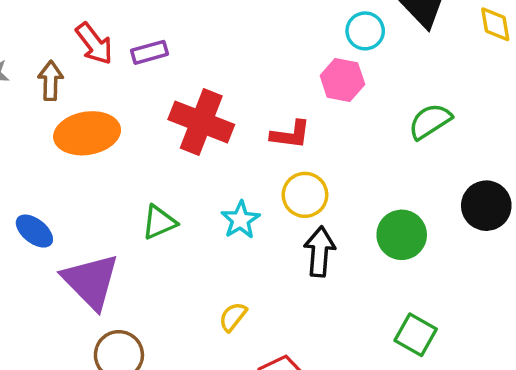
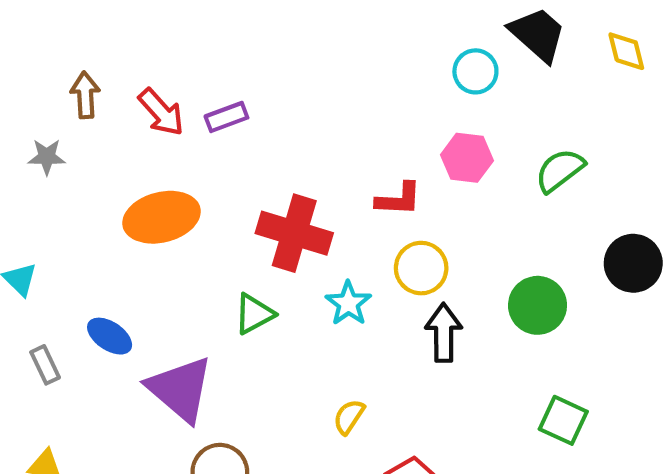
pink hexagon: (342, 80) -> (467, 158), moved
brown arrow: (51, 81) -> (85, 95), moved
red cross: (201, 122) -> (294, 233), moved

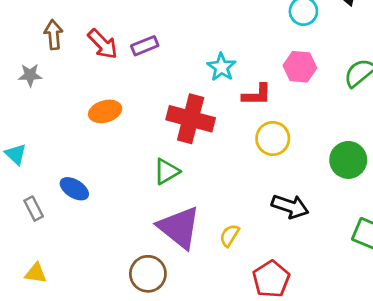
orange ellipse: (162, 217) -> (105, 111), size x0.7
cyan star: (348, 303) -> (221, 67), moved
black arrow: (444, 333) -> (290, 206), moved, turned 111
purple triangle: (180, 389) -> (179, 227), moved

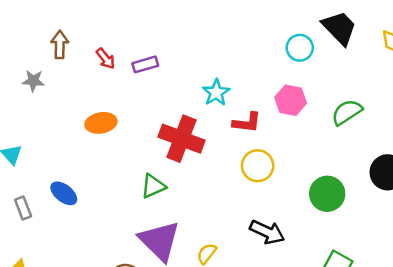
red arrow: (103, 44) -> (105, 59), size x0.7

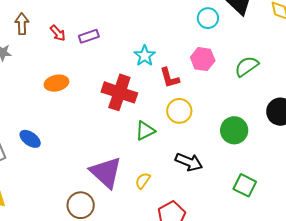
red L-shape: (247, 123) -> (170, 78), turned 70
green triangle: (153, 186) -> (145, 131), moved

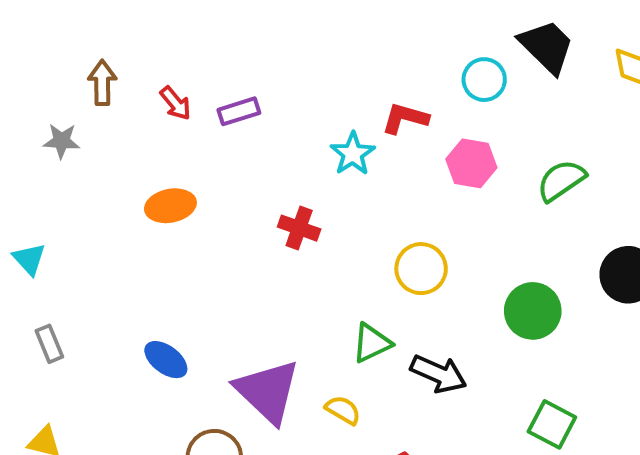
red L-shape: (170, 78) -> (405, 118), moved, turned 120
red cross: (119, 92) -> (299, 228), size x0.6
green triangle: (145, 131) -> (372, 343), moved
blue ellipse: (30, 139) -> (166, 360), moved
yellow semicircle: (143, 181) -> (343, 410), turned 84

